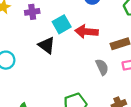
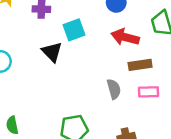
red arrow: (86, 32) -> (125, 37), moved

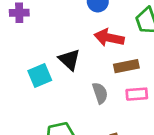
cyan square: (74, 30) -> (40, 76), moved
black triangle: (52, 52) -> (69, 60), moved

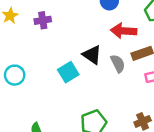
gray semicircle: (100, 93) -> (118, 64), moved

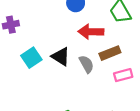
cyan square: (68, 72) -> (31, 58), moved

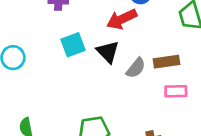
red arrow: (91, 32) -> (122, 19), moved, turned -40
gray semicircle: (86, 64) -> (136, 68), turned 54

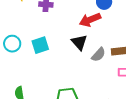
cyan square: (73, 45) -> (40, 45), moved

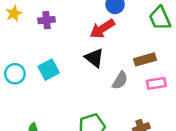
gray semicircle: (99, 55) -> (120, 80), moved

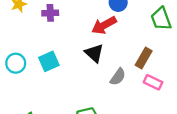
brown rectangle: (145, 59) -> (144, 58), turned -48
pink rectangle: (156, 83) -> (153, 82), turned 30

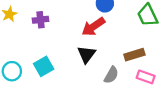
black triangle: (94, 53) -> (86, 54), turned 30
brown rectangle: (144, 58) -> (134, 55), turned 48

